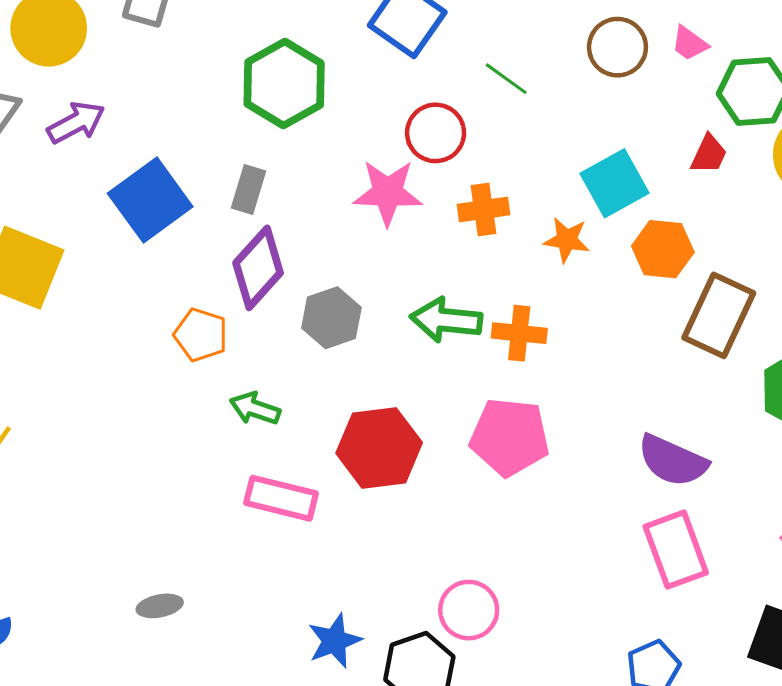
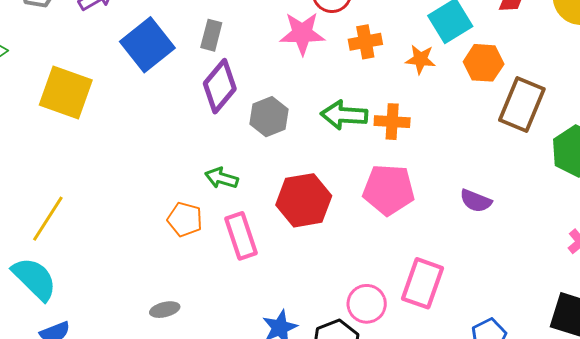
orange pentagon: (201, 335) -> (185, 219), moved
purple semicircle: (673, 461) -> (476, 201), moved, size x0.7
pink rectangle: (281, 498) -> (241, 236), turned 60
pink rectangle: (676, 550) -> (422, 283), moved, turned 42

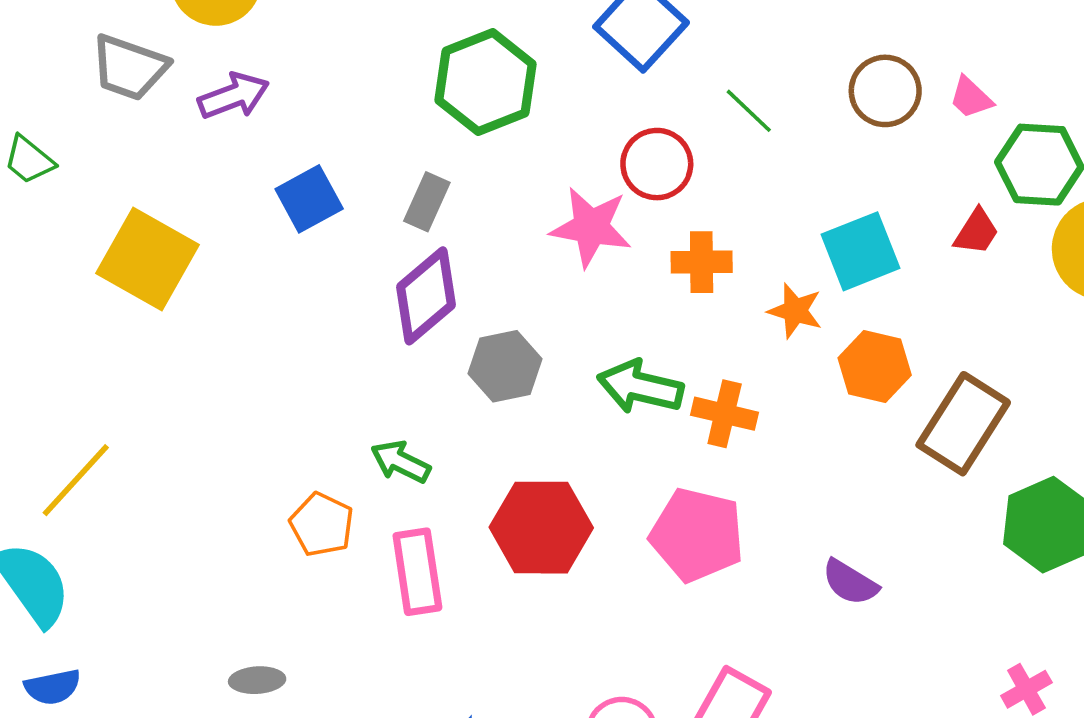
blue square: (147, 45) -> (309, 199), size x0.7
orange hexagon: (484, 63) -> (875, 366), moved

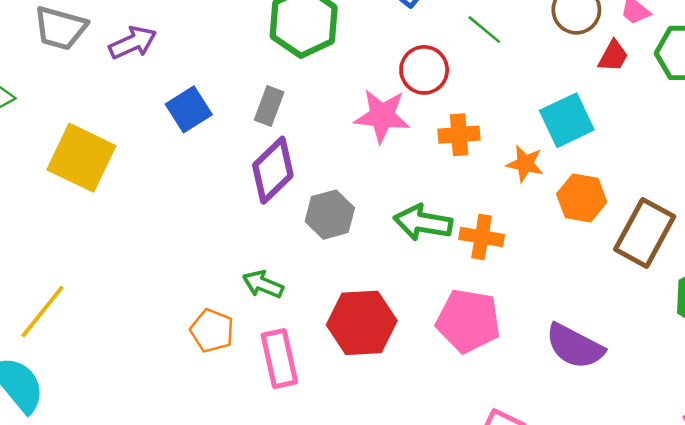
red trapezoid: (976, 232) -> (613, 56), moved
purple semicircle: (850, 582) -> (575, 346), size x1.5

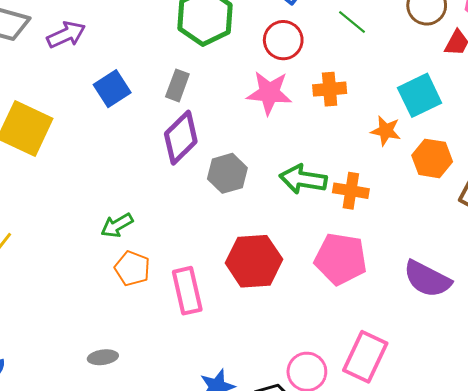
red circle: (424, 70) -> (283, 40), moved
orange cross: (459, 135) -> (330, 89), moved
green arrow: (263, 284) -> (117, 225), moved, turned -52

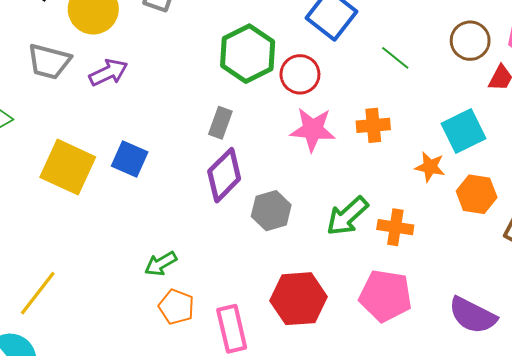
red circle: (283, 40) -> (300, 74), moved
blue square: (112, 89) -> (130, 159), moved, turned -33
green arrow: (303, 179) -> (347, 216), turned -51

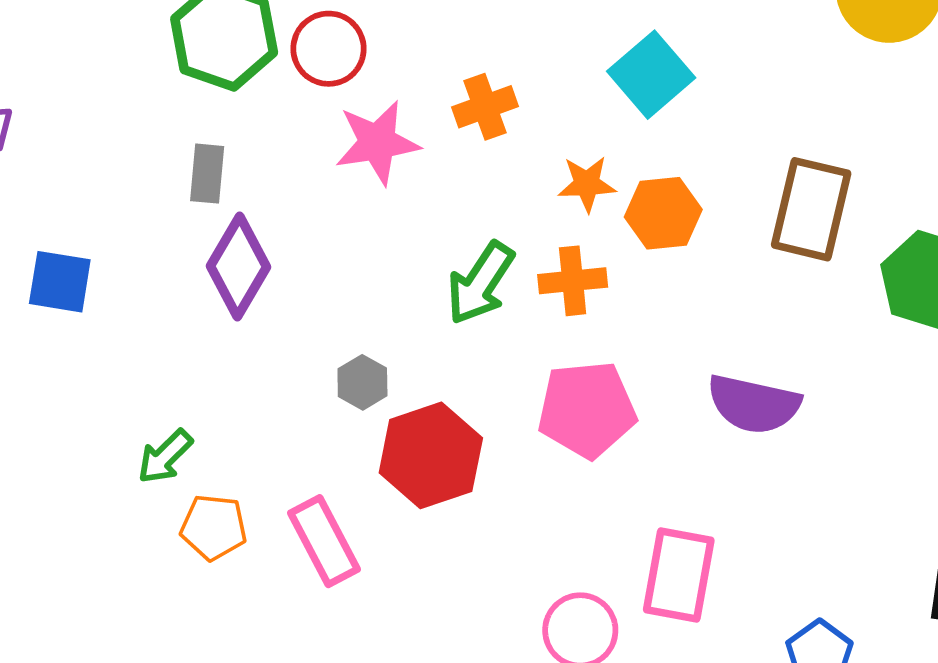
orange star: (430, 167) -> (587, 184), moved
orange hexagon: (477, 194) -> (663, 213), moved
gray hexagon: (271, 211) -> (362, 382), moved, size x0.7

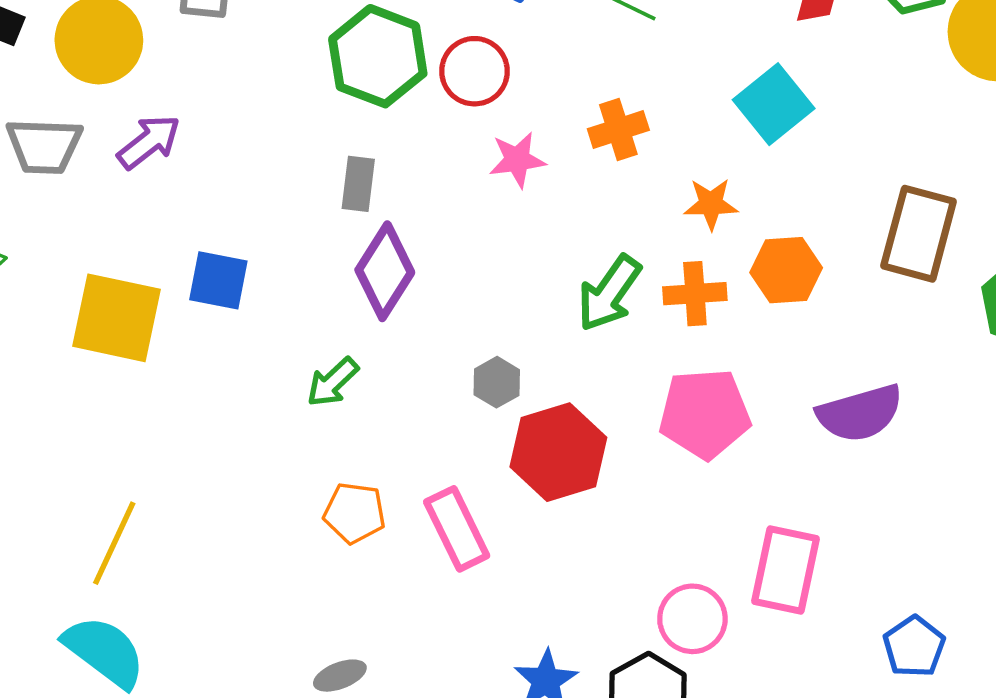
pink star: (377, 143) -> (517, 160), size x0.7
orange hexagon: (663, 213) -> (786, 270), moved
purple semicircle: (754, 404) -> (860, 413), turned -30
green arrow: (165, 457) -> (333, 382), moved

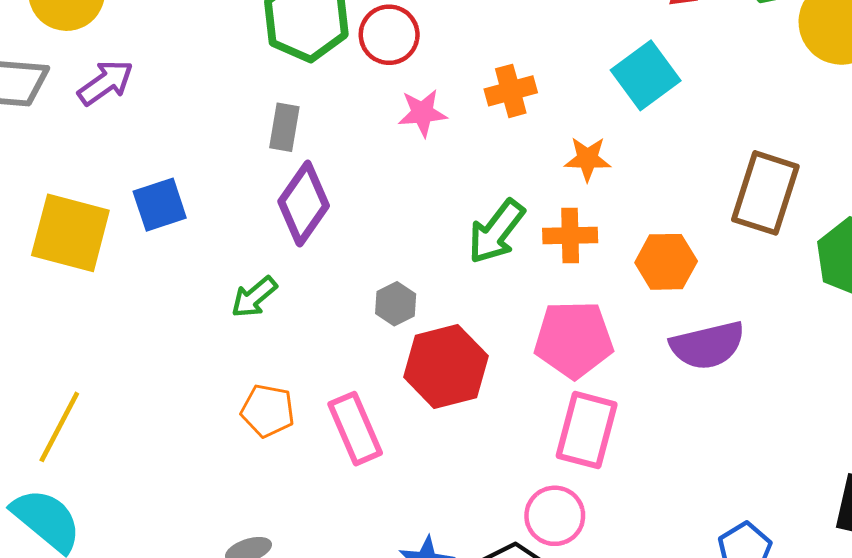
orange hexagon: (786, 270) -> (666, 262), moved
blue square: (218, 280) -> (160, 205), turned -32
pink rectangle: (786, 570) -> (587, 430), moved

